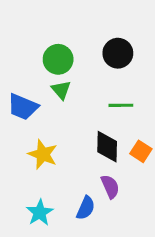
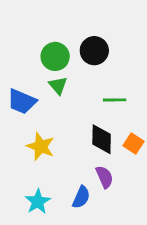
black circle: (118, 53) -> (94, 51), moved

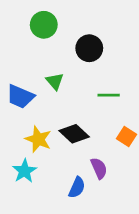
green circle: (55, 56) -> (44, 25), moved
black diamond: (102, 139) -> (74, 134), moved, turned -48
cyan star: (38, 202) -> (24, 171), moved

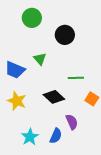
green line: (109, 95) -> (76, 78), moved
yellow star: (38, 139) -> (17, 101), moved
cyan star: (24, 171) -> (30, 137), moved

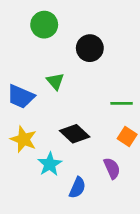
green line: (76, 78) -> (122, 103), moved
purple semicircle: (72, 122) -> (112, 168), moved
cyan star: (30, 137) -> (50, 164), moved

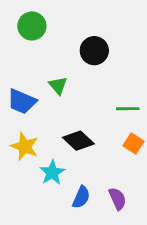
green circle: (44, 25) -> (32, 26), moved
purple semicircle: (112, 168) -> (118, 199), moved

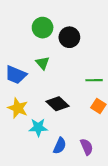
green circle: (32, 26) -> (43, 28), moved
cyan star: (52, 173) -> (38, 127), turned 30

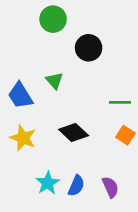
green circle: (43, 28) -> (53, 19), moved
blue trapezoid: (16, 75) -> (20, 96), turned 35
cyan star: (38, 127) -> (48, 183), moved, turned -30

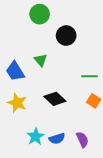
blue semicircle: (76, 186) -> (57, 139), turned 49

